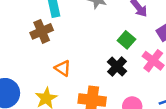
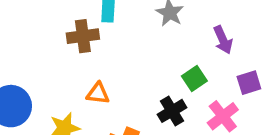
orange triangle: (63, 68) -> (98, 93), turned -42

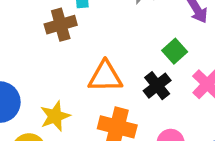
orange triangle: (98, 93) -> (105, 77), moved, size x1.5

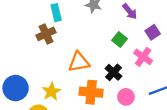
black cross: (157, 86) -> (113, 72), moved

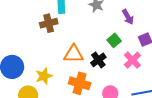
black cross: (113, 72) -> (98, 60), moved

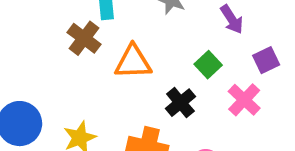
brown cross: (49, 23) -> (84, 38), turned -36
orange triangle: (74, 54) -> (133, 62), moved

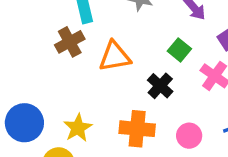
brown cross: (84, 38) -> (70, 42), turned 32

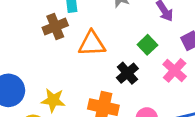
yellow star: (78, 128) -> (53, 100), turned 30

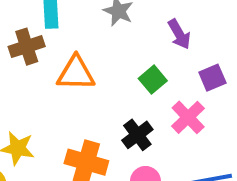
black cross: (127, 73) -> (137, 135), moved

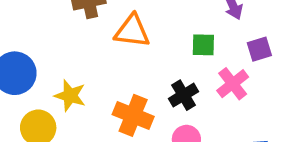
green square: (153, 80) -> (203, 45), turned 35

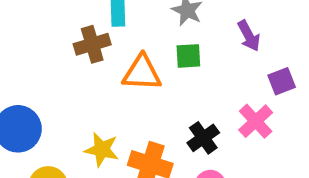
green square: (203, 45) -> (188, 56), moved
yellow star: (70, 96) -> (102, 150), moved

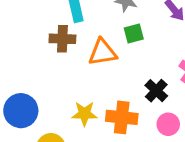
brown cross: (92, 44) -> (62, 39), turned 30

